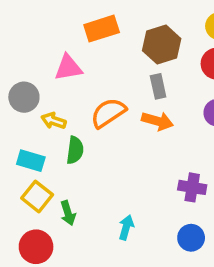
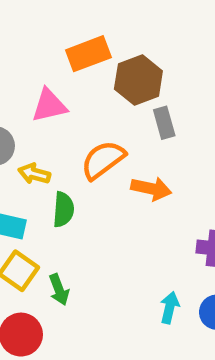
brown hexagon: (162, 45) -> (138, 80), moved
orange arrow: (157, 121) -> (151, 189), moved
cyan arrow: (126, 227) -> (170, 308), moved

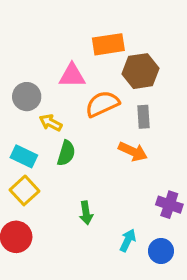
gray rectangle: (164, 123) -> (144, 117), moved
orange semicircle: (103, 160) -> (102, 104), moved
green arrow: (59, 290) -> (86, 213), moved

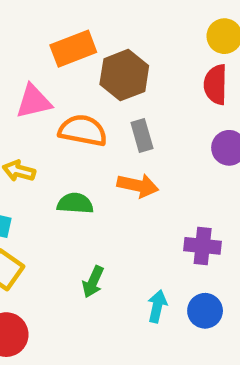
orange semicircle: (102, 104) -> (83, 130), turned 48
green semicircle: (66, 153) -> (75, 203), moved, turned -90
green arrow: (86, 213) -> (93, 282), turned 45

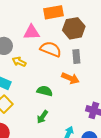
green semicircle: (75, 203) -> (45, 91), moved

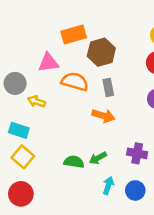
green semicircle: (45, 91) -> (74, 162), moved
green arrow: (42, 117) -> (98, 158), moved, turned 32

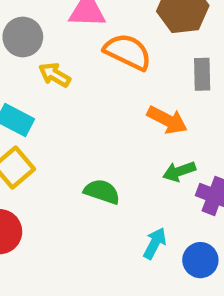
gray rectangle: (108, 87) -> (202, 74), moved
green arrow: (98, 158) -> (179, 171), moved

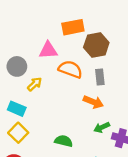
gray rectangle: (202, 74) -> (100, 77), moved
yellow arrow: (55, 75) -> (35, 84), turned 112

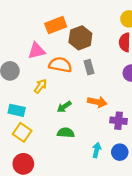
yellow arrow: (35, 84) -> (40, 86), moved
orange arrow: (93, 102) -> (97, 102), moved
green arrow: (102, 127) -> (64, 107), moved

